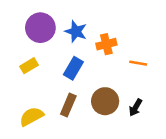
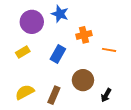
blue star: (76, 31) -> (60, 14), moved
brown rectangle: (68, 105) -> (54, 95), moved
black arrow: (136, 108) -> (106, 95), moved

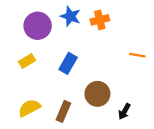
orange cross: (84, 35) -> (100, 20), moved
orange line: (109, 50) -> (137, 55), moved

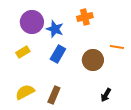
blue star: (70, 16) -> (55, 29), moved
brown circle: (97, 94) -> (93, 60), moved

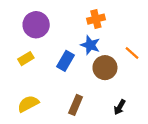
blue star: (55, 29) -> (90, 45), moved
orange line: (117, 47) -> (132, 53), turned 32
brown rectangle: (54, 95) -> (76, 105), moved

